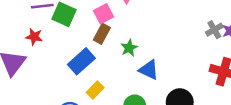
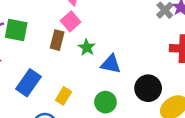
pink square: (104, 14) -> (71, 21), moved
blue rectangle: (81, 61) -> (28, 83), moved

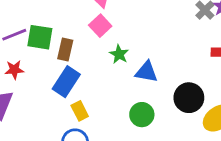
brown rectangle: (57, 40) -> (65, 50), moved
blue rectangle: (28, 83) -> (66, 82), moved
yellow rectangle: (64, 96) -> (80, 111), moved, turned -56

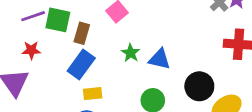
green star: (119, 54) -> (131, 53), moved
yellow rectangle: (80, 111) -> (93, 94), turned -72

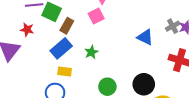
green star: (131, 53) -> (91, 52), moved
blue triangle: (160, 59) -> (145, 37), moved

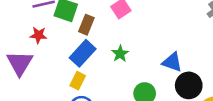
blue triangle: (145, 37) -> (172, 62), moved
yellow rectangle: (65, 72) -> (78, 81), moved, turned -64

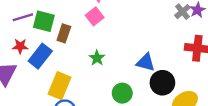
blue rectangle: (83, 53) -> (40, 56), moved
yellow rectangle: (78, 81) -> (60, 86), size x1.6

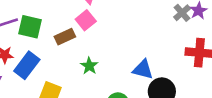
brown rectangle: (64, 33) -> (65, 37), moved, turned 48

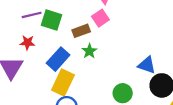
blue rectangle: (27, 65) -> (58, 59), moved
green star: (89, 66) -> (89, 51), moved

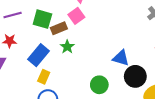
green square: (51, 20) -> (42, 19), moved
yellow rectangle: (63, 83) -> (44, 77), size x0.6

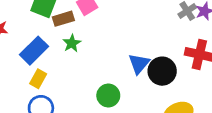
blue triangle: (121, 58) -> (139, 64), turned 48
black circle: (135, 76) -> (162, 71), moved

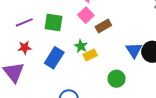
brown rectangle: (63, 19) -> (103, 26), moved
yellow rectangle: (38, 79) -> (90, 55), moved, turned 48

